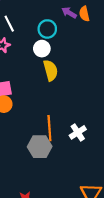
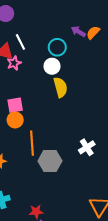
orange semicircle: (84, 14) -> (93, 32), turned 56
orange line: (49, 128) -> (32, 143), moved

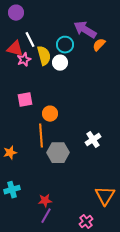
purple arrow: (78, 31) -> (85, 30), size x1.6
orange semicircle: (93, 32) -> (99, 45), moved
yellow semicircle: (60, 87) -> (44, 56), moved
orange circle: (15, 120) -> (50, 114), moved

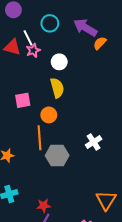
cyan circle: (65, 45) -> (50, 23), moved
yellow semicircle: (44, 56) -> (57, 88), moved
pink star: (24, 60) -> (33, 50), moved

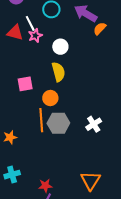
gray hexagon: (57, 156) -> (58, 123), moved
orange triangle: (106, 200) -> (91, 181), moved

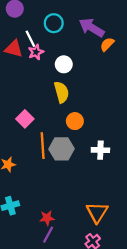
pink square: (25, 84) -> (25, 119), moved, turned -35
orange circle: (50, 98) -> (75, 121), moved
white cross: (94, 124) -> (100, 150), turned 35

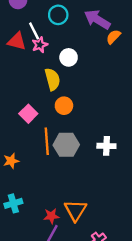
yellow semicircle: (62, 92) -> (52, 79), moved
orange circle: (75, 121) -> (64, 106), moved
orange triangle: (97, 212) -> (75, 210), moved

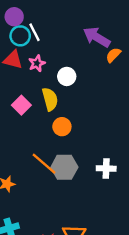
cyan circle: (58, 15) -> (20, 36), moved
white line: (34, 31) -> (34, 32), moved
pink square: (28, 114) -> (21, 105), moved
orange line: (47, 141) -> (44, 164), turned -45

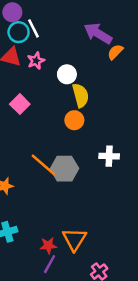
yellow semicircle: (50, 99) -> (81, 95), moved
orange circle: (62, 127) -> (74, 120), moved
white cross: (106, 168) -> (109, 156), moved

